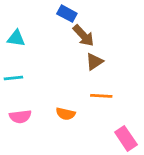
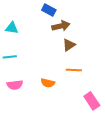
brown arrow: (83, 36) -> (61, 26), turned -60

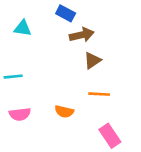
cyan triangle: (12, 28) -> (23, 28), moved
pink rectangle: (92, 101) -> (110, 136), moved

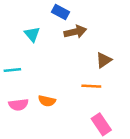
cyan triangle: (23, 28) -> (32, 34), moved, turned 42
brown triangle: (92, 60) -> (104, 60), moved
orange semicircle: (64, 112) -> (47, 101), moved

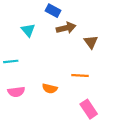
brown triangle: (104, 60) -> (91, 42), moved, turned -32
orange semicircle: (47, 101) -> (50, 89), moved

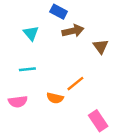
cyan line: (11, 61) -> (27, 69), moved
orange line: (80, 76) -> (75, 84), moved, turned -42

